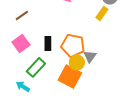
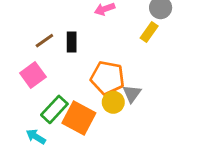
brown line: (22, 15) -> (44, 41), moved
black rectangle: (48, 43) -> (72, 42), moved
orange square: (70, 76) -> (79, 118), moved

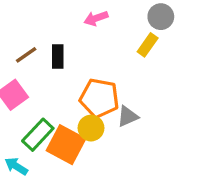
gray triangle: (132, 94) -> (128, 116), turned 30
yellow circle: (113, 102) -> (91, 128), moved

